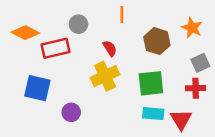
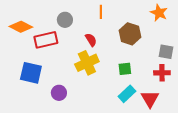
orange star: (192, 28) -> (159, 13), moved
gray square: (200, 63) -> (166, 52), turned 35
green square: (151, 83) -> (125, 69), size x0.6
cyan rectangle: (153, 114) -> (127, 94), turned -48

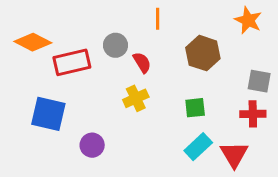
gray circle: (65, 20) -> (115, 45), moved
yellow cross: (87, 63) -> (136, 98), size x0.7

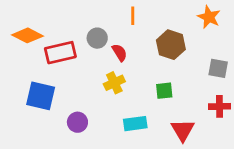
red cross: (253, 114) -> (219, 106), moved
cyan rectangle: (198, 147) -> (135, 124), moved, turned 35
red triangle: (234, 155) -> (183, 130), moved

